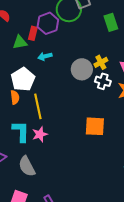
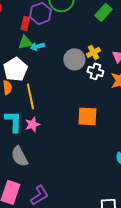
green rectangle: (111, 22) -> (103, 12), turned 60
green triangle: (20, 42) -> (25, 42), moved

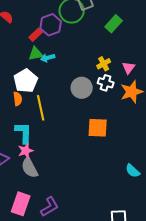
red rectangle: (25, 23) -> (36, 35), turned 32
gray circle: (74, 59) -> (82, 88), moved
pink star: (32, 124) -> (26, 151), moved

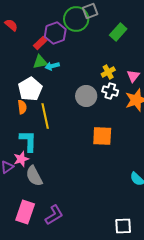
pink star: (26, 151) -> (21, 159), moved

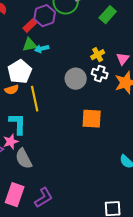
orange semicircle: (22, 107) -> (12, 90), turned 80

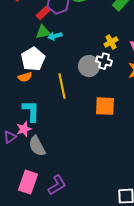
white cross: (100, 74) -> (104, 61), moved
yellow line: (35, 99) -> (62, 86), moved

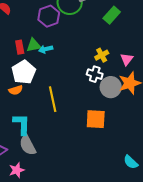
red rectangle: (43, 13) -> (20, 47), moved, turned -56
gray circle: (89, 66) -> (111, 87), moved
pink star: (24, 129) -> (17, 170), moved
gray semicircle: (37, 146) -> (28, 145), moved

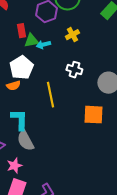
red rectangle: (20, 47) -> (21, 31), moved
yellow cross: (102, 55) -> (72, 35), moved
white cross: (95, 74) -> (74, 70), moved

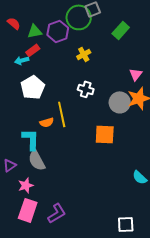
red rectangle: (21, 31) -> (33, 50), turned 64
green triangle: (31, 41) -> (35, 31), moved
cyan arrow: (43, 45) -> (22, 60), moved
orange semicircle: (13, 86) -> (47, 122), moved

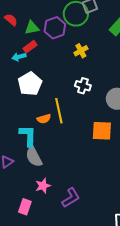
pink star: (26, 185) -> (43, 186), moved
pink rectangle: (28, 210) -> (25, 207), size x0.7
purple L-shape: (57, 213) -> (71, 198), moved

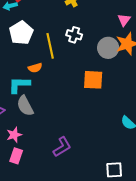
yellow line: (59, 111) -> (50, 46), moved
cyan L-shape: (28, 136) -> (19, 85), turned -90
pink star: (43, 186) -> (14, 135), moved

